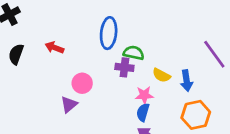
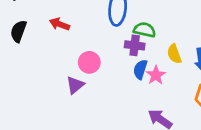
yellow semicircle: (161, 75) -> (174, 54), turned 42
pink star: (144, 95) -> (156, 75), turned -30
blue semicircle: (143, 112) -> (140, 69), moved

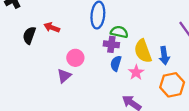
black semicircle: (18, 31) -> (29, 35), moved
yellow semicircle: (174, 54) -> (143, 51), size x1.5
pink star: (156, 75) -> (136, 72), moved

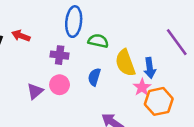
purple cross: (111, 44) -> (60, 55), moved
pink circle: (75, 58) -> (60, 85), moved
pink star: (136, 72) -> (142, 87), moved

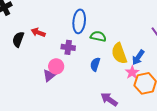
blue arrow: (150, 68) -> (138, 57), turned 42
pink circle: (60, 85) -> (56, 66), moved

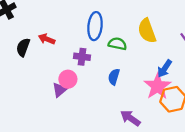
yellow semicircle: (119, 53) -> (147, 31), moved
pink star: (132, 72) -> (158, 86), size x1.6

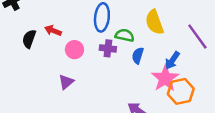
purple cross: (82, 57) -> (108, 48), moved
blue semicircle: (114, 77) -> (138, 56), moved
pink circle: (68, 79) -> (74, 50), moved

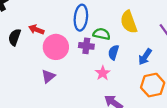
pink circle: (74, 50) -> (56, 47), size x1.5
pink star: (165, 78) -> (103, 73), moved, size x0.6

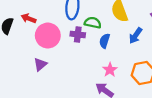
blue arrow: (145, 57) -> (136, 36), moved
pink star: (103, 73) -> (110, 70), moved

